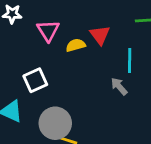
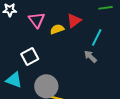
red triangle: (100, 35) -> (74, 21), turned 35
cyan line: (130, 60) -> (97, 37), turned 30

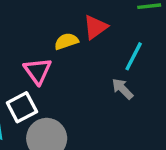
pink triangle: (37, 20) -> (38, 71), moved
white square: (30, 56) -> (22, 107), moved

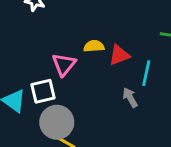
red triangle: (95, 27) -> (119, 55), moved
cyan line: (134, 56) -> (146, 73), turned -30

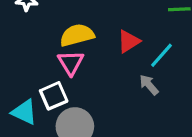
yellow semicircle: (94, 46) -> (77, 35), moved, size x1.5
cyan line: (146, 73) -> (161, 55), turned 40

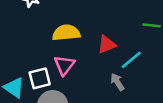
pink triangle: (71, 63) -> (64, 65), moved

